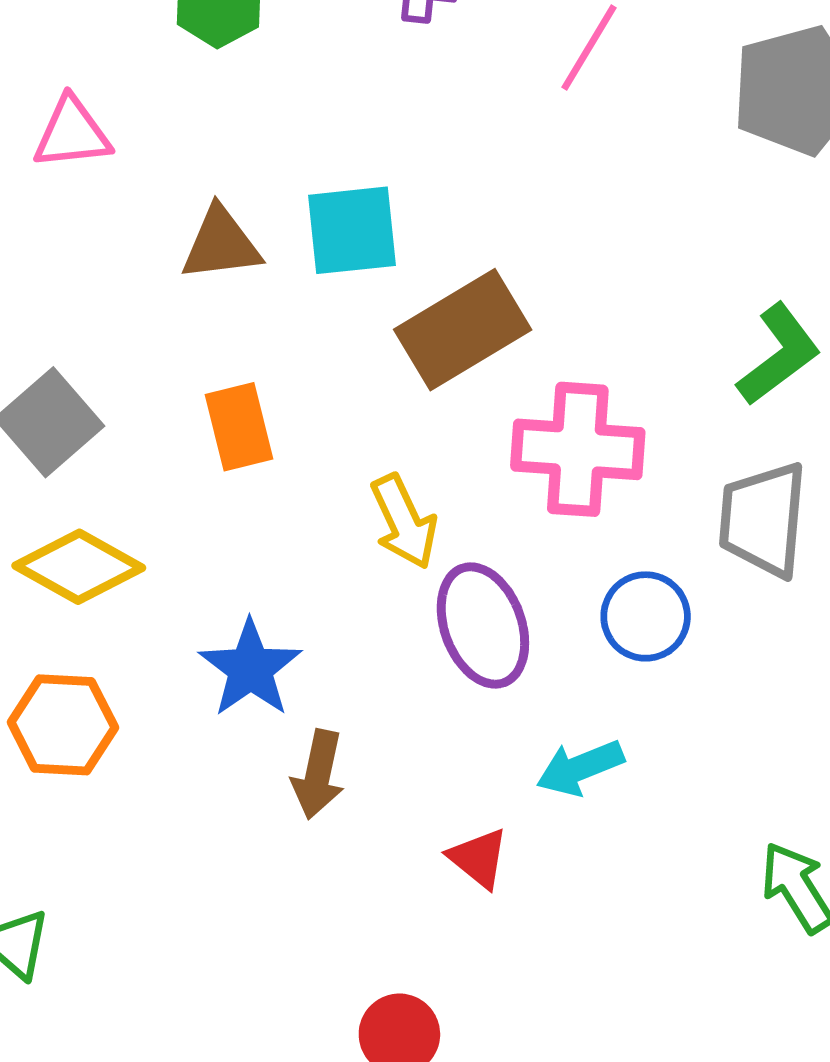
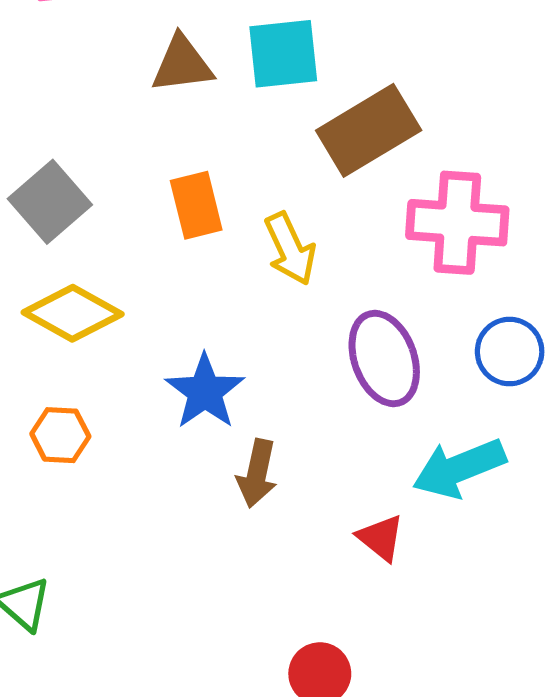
yellow arrow: (404, 522) -> (290, 249), moved
orange hexagon: (63, 725) -> (60, 435), size x0.7
cyan arrow: (580, 768) -> (459, 468), size x1.4

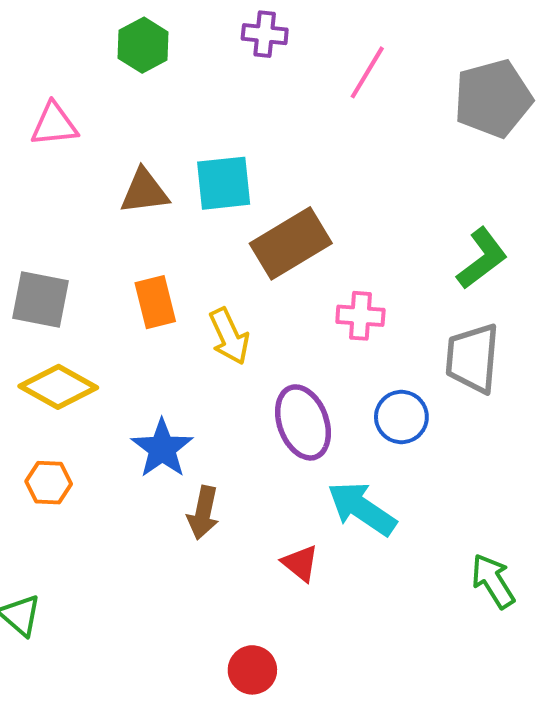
gray square: (50, 202) -> (40, 299), turned -38
pink cross: (457, 223) -> (360, 316), size x0.6
cyan arrow: (459, 468) -> (362, 509), turned 56

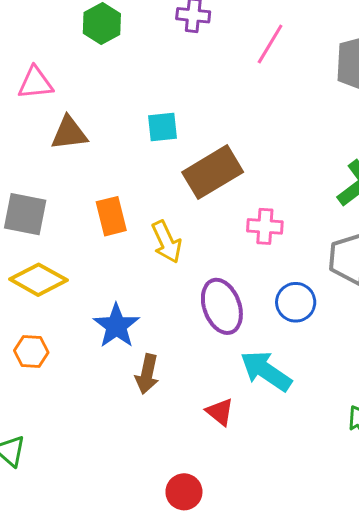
cyan square: (224, 183) -> (162, 127), size x0.7
brown triangle: (144, 191) -> (69, 133), moved

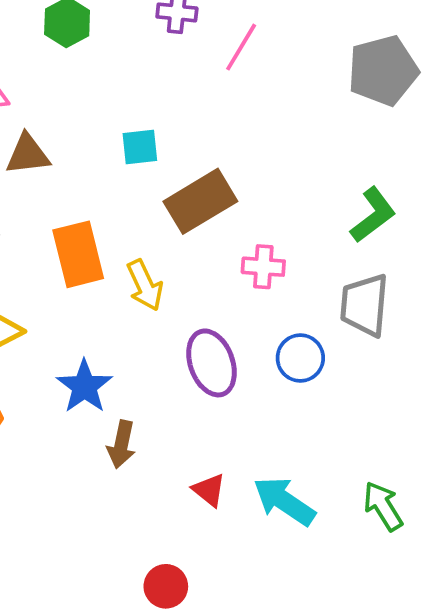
pink line: (270, 44) -> (241, 47), moved
orange rectangle: (111, 216) -> (78, 254), size x1.4
cyan arrow: (266, 371) -> (284, 501), moved

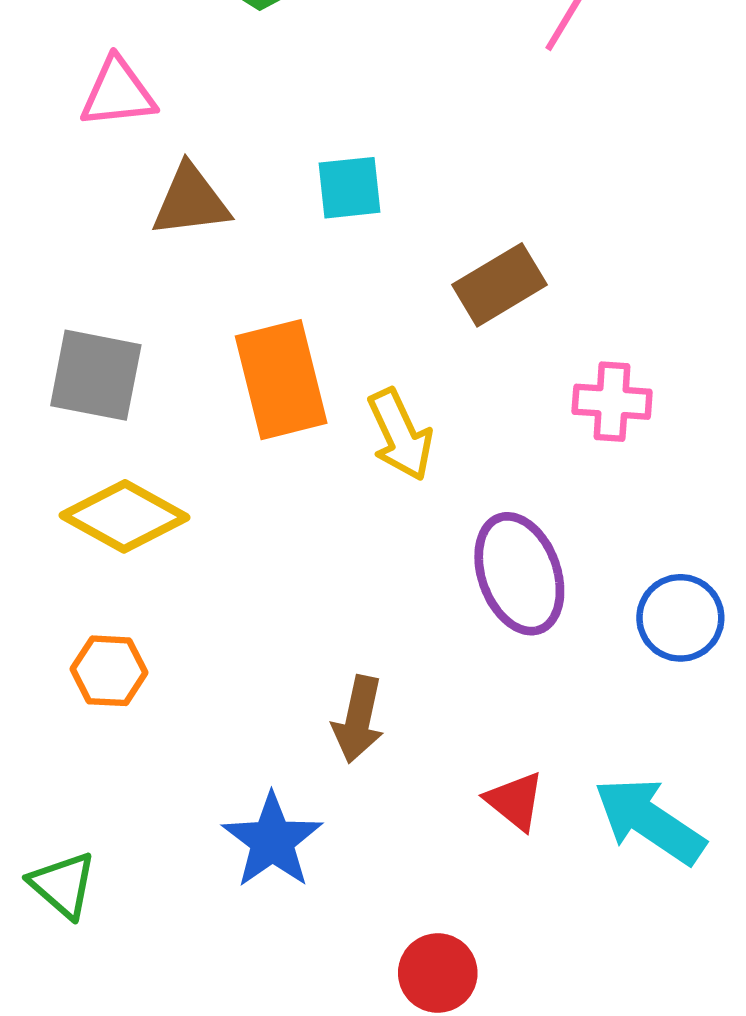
cyan square: (140, 147) -> (350, 188), moved
brown rectangle: (200, 201) -> (500, 285), size x0.7
blue circle: (300, 358) -> (680, 618), moved
blue star: (84, 386) -> (272, 841), moved

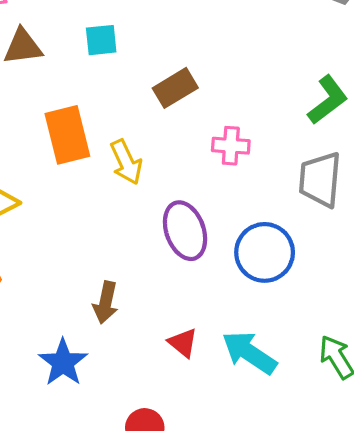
blue circle: (680, 618) -> (265, 252), size x1.4

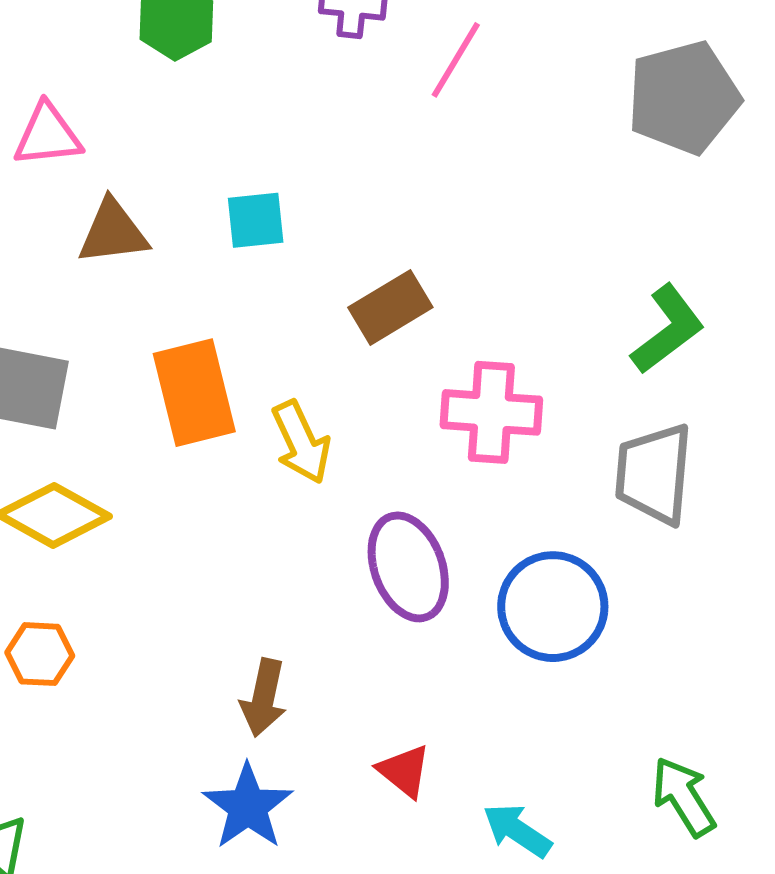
pink cross: (231, 146) -> (491, 412), size x1.4
cyan arrow: (249, 353) -> (517, 830), moved, size x0.7
blue star: (63, 362) -> (248, 807), moved

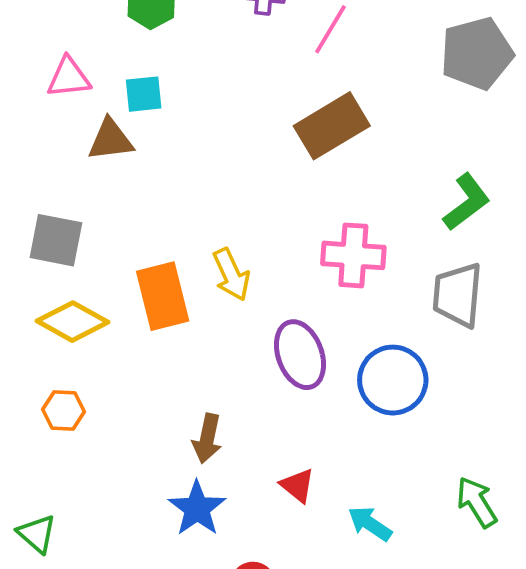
cyan square: (256, 220) -> (144, 94), moved
brown rectangle: (390, 307) -> (332, 126), moved, size x1.4
orange rectangle: (194, 393) -> (163, 296), moved

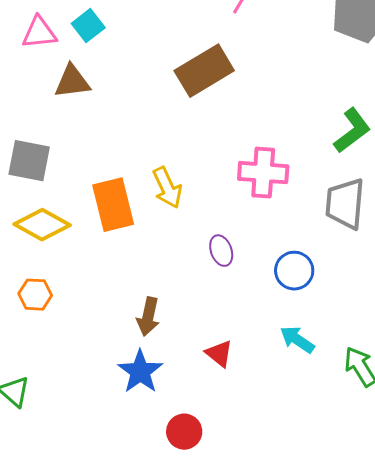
cyan square: (144, 94) -> (88, 26), moved, turned -32
brown rectangle: (332, 126) -> (204, 71), moved
purple ellipse: (300, 355) -> (221, 251), size x0.6
blue circle: (393, 380) -> (294, 271), size x0.7
cyan arrow: (370, 524) -> (297, 340), moved

